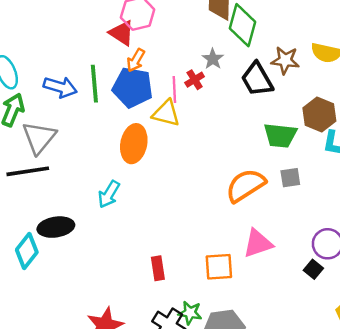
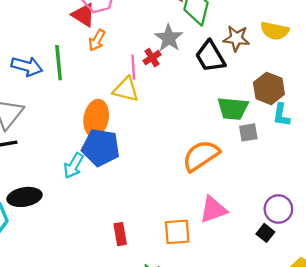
gray star: (213, 59) -> (169, 38), size x1.4
blue pentagon: (133, 87) -> (101, 147), moved
gray square: (290, 178) -> (248, 132), moved

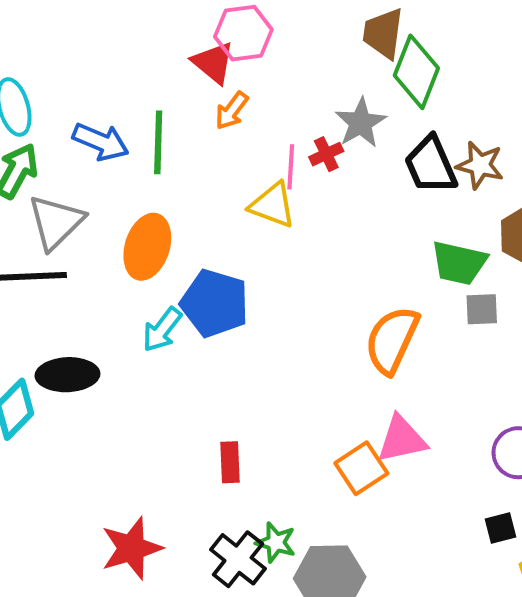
brown star: (236, 38) -> (480, 165), moved
orange ellipse: (96, 118) -> (147, 247), moved
orange semicircle: (201, 156) -> (392, 340), turned -39
orange square: (177, 232) -> (361, 468), moved, turned -36
black square: (265, 233) -> (501, 528), moved, turned 30

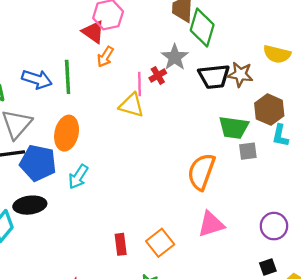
black trapezoid: (431, 165) -> (214, 77), turned -68
blue pentagon: (215, 303) -> (38, 163), moved
orange square: (361, 468) -> (160, 243), moved

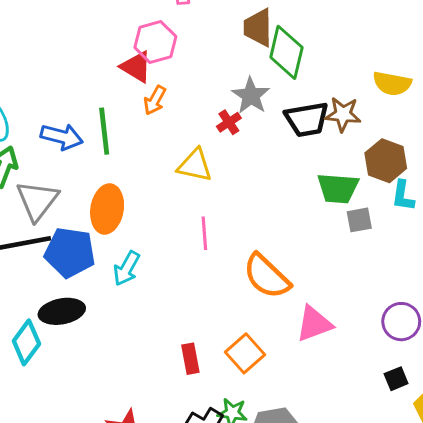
pink line: (139, 84) -> (204, 233), moved
orange semicircle: (201, 172) -> (267, 276), moved, turned -63

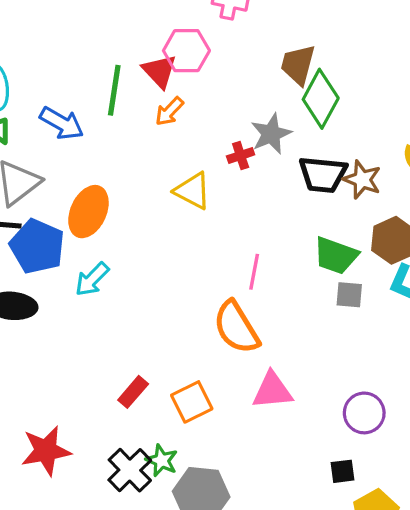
green line: (104, 131) -> (114, 90), moved
pink line: (204, 233) -> (254, 272), moved
red rectangle: (190, 359) -> (133, 392), turned 36

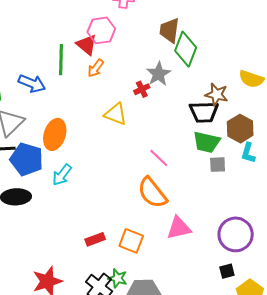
black trapezoid: (323, 175) -> (204, 112), moved
pink line: (254, 272) -> (159, 158), turned -50
red rectangle: (133, 392) -> (95, 239), turned 36
orange square: (192, 402) -> (131, 241), turned -35
purple circle: (364, 413) -> (236, 234), size x1.4

